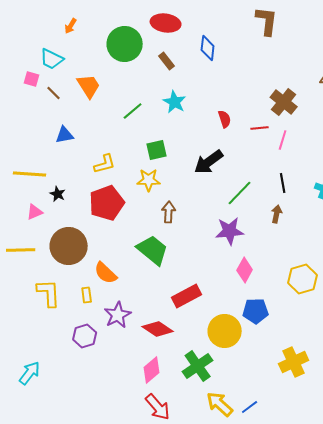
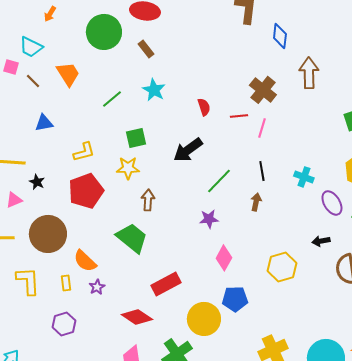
blue diamond: (208, 48) -> (280, 36), moved
purple star: (230, 231) -> (209, 219), size x0.7
purple star: (118, 315) -> (97, 287), moved, size x0.6

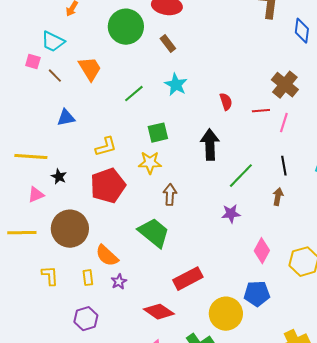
black arrow: (188, 150) -> (210, 145), turned 124
pink diamond: (224, 258) -> (262, 251), moved
yellow L-shape: (28, 281) -> (50, 276), size x0.7

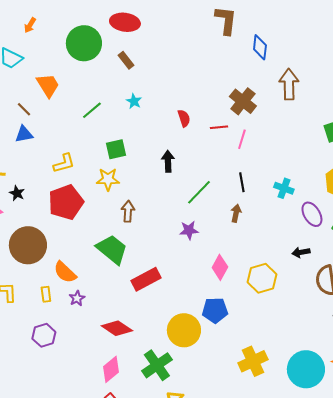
brown line: (55, 76) -> (24, 109), moved
cyan star: (176, 85) -> (134, 101), size x0.7
black arrow: (210, 145) -> (168, 161), size x0.7
red rectangle: (188, 279) -> (146, 279), moved

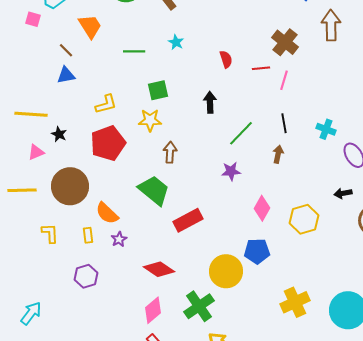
green line: (92, 110) -> (134, 51), turned 40

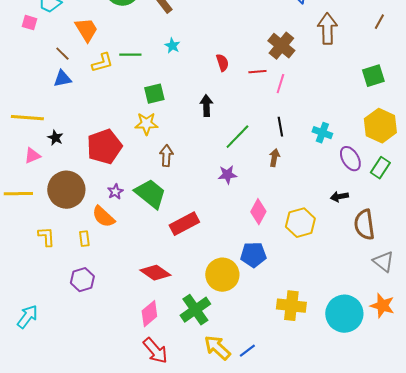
yellow L-shape: (106, 104) -> (102, 63), moved
purple star: (119, 239) -> (115, 192), moved
yellow cross: (295, 302) -> (291, 306), turned 32

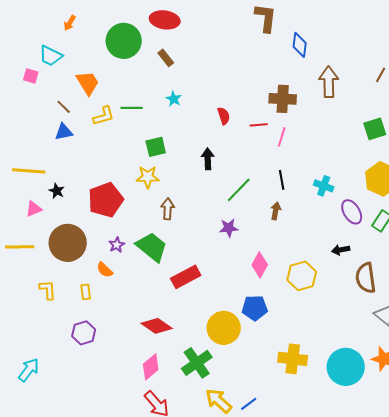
brown cross: (281, 46) -> (283, 99), turned -36
orange semicircle: (103, 217) -> (105, 270), size x0.7

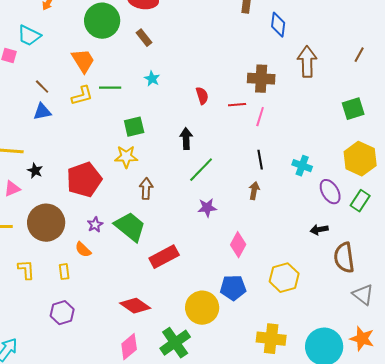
orange trapezoid: (88, 83) -> (83, 61), moved
green line: (239, 190) -> (201, 170), moved
yellow hexagon: (302, 276) -> (284, 278), moved

